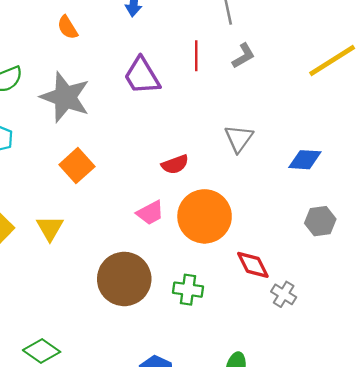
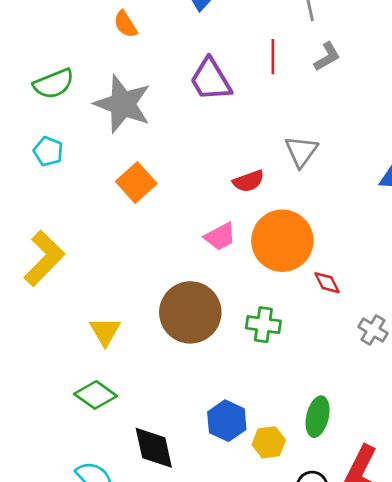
gray triangle: (239, 138) -> (301, 151), moved
yellow triangle: (50, 228) -> (105, 331), moved
red diamond: (253, 265) -> (327, 283), moved, size x0.7

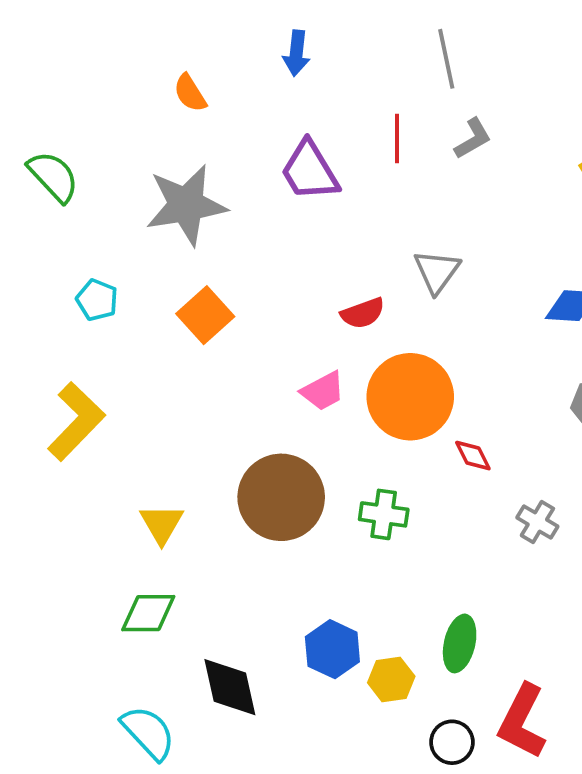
green semicircle: (54, 84) -> (53, 177), moved, turned -111
gray star: (123, 104) -> (186, 205), turned -30
cyan pentagon: (48, 151) -> (97, 300), moved
green diamond: (96, 395) -> (148, 613), turned -36

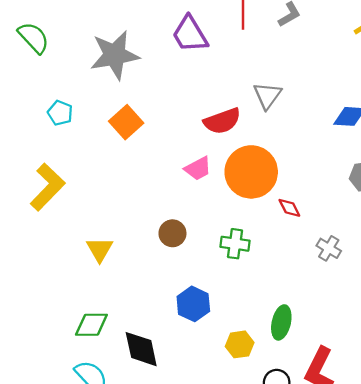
red semicircle: (363, 313) -> (222, 121), size x1.4
brown circle: (281, 497) -> (172, 233), size x0.5
green diamond: (148, 613) -> (91, 325), moved
blue hexagon: (332, 649) -> (193, 304), moved

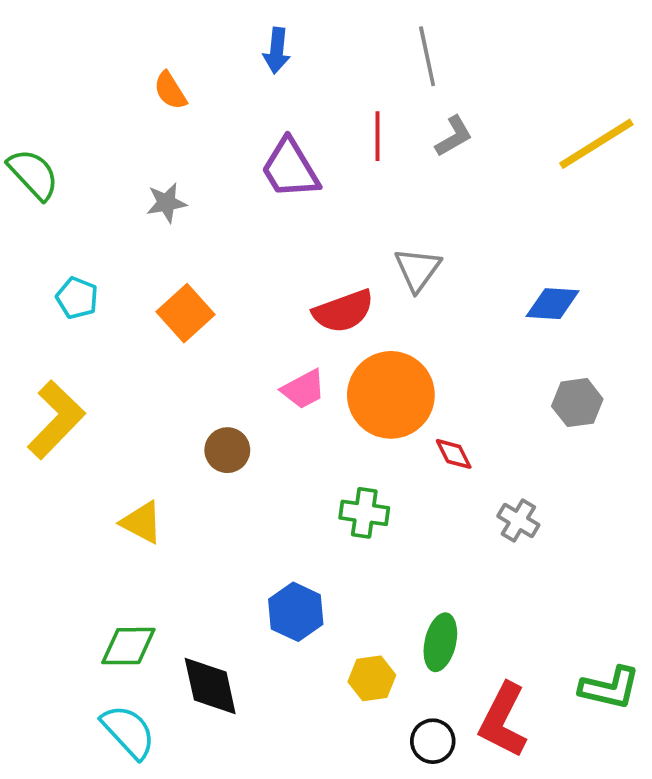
gray star: (115, 55) -> (166, 203), size x0.5
brown circle: (172, 233) -> (227, 450), moved
yellow triangle: (100, 250) -> (142, 522), turned -32

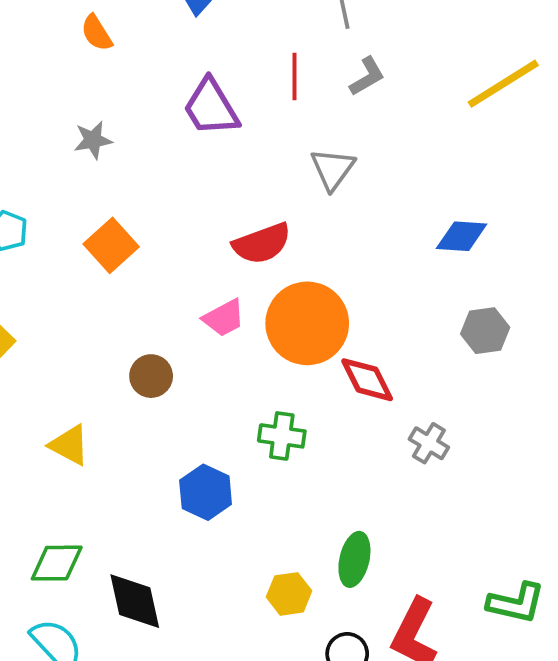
gray triangle: (418, 269) -> (333, 169), moved
red diamond: (454, 454) -> (367, 380), size x1.5
blue hexagon: (296, 612) -> (206, 492), moved

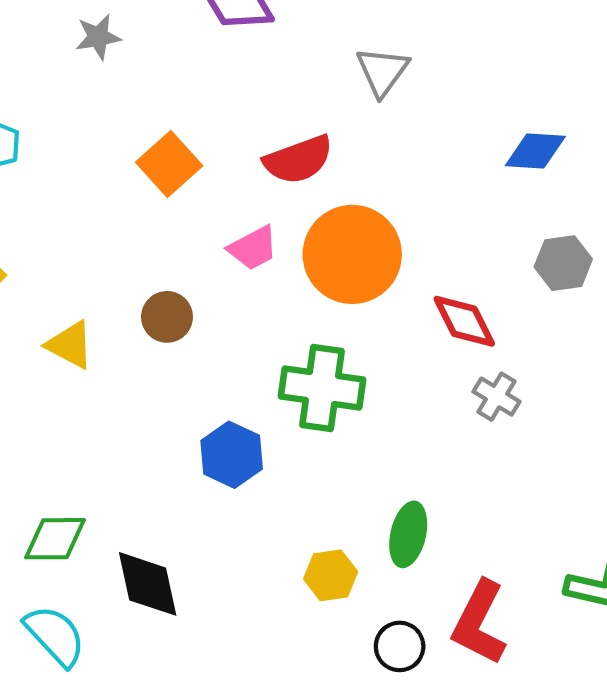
orange square: (111, 245) -> (169, 164), moved
red diamond: (367, 380) -> (464, 321), moved
green cross: (282, 436) -> (322, 388), size x1.5
yellow triangle: (69, 445) -> (70, 345), moved

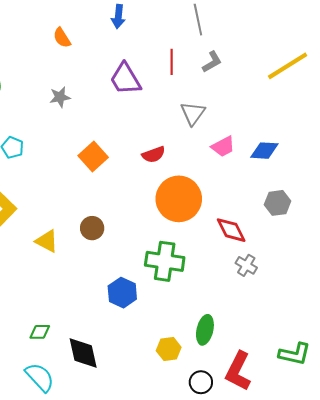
red semicircle: (298, 160) -> (154, 155), size x0.7
pink trapezoid: (253, 248) -> (223, 146), moved
green diamond: (55, 539) -> (40, 332), size x0.7

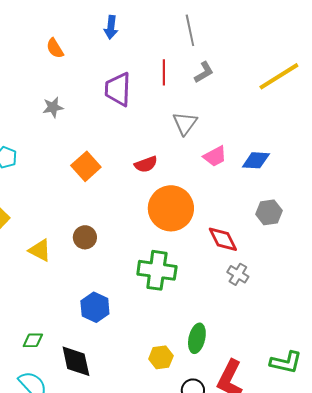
purple trapezoid: (125, 79) -> (118, 89), turned 33
blue hexagon: (122, 293) -> (95, 307), moved

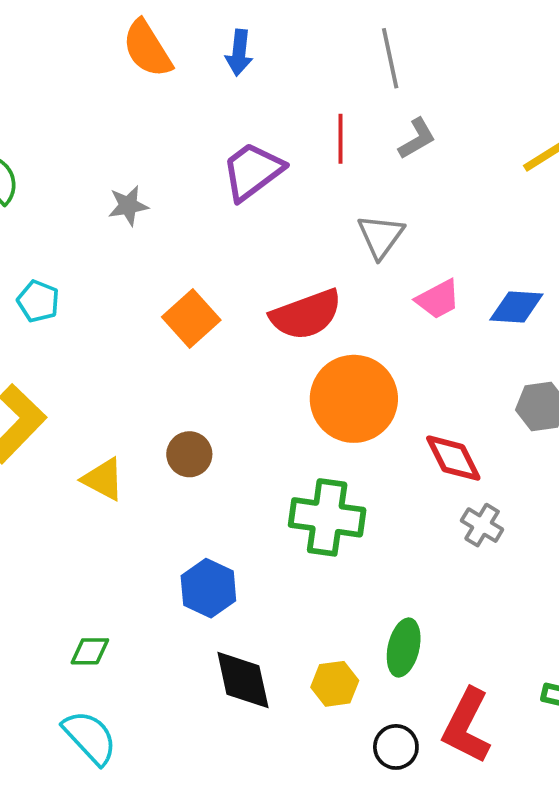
orange semicircle: (55, 48) -> (147, 49), moved, size x1.5
purple trapezoid: (118, 89) -> (252, 171), turned 51
red semicircle: (146, 164) -> (306, 315), size x1.6
black diamond: (76, 361) -> (243, 680), moved

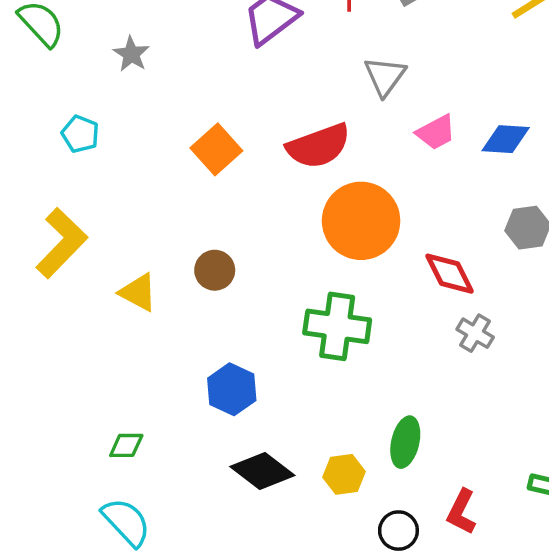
gray star: (128, 206) -> (131, 54), moved, turned -30
black diamond: (243, 680) -> (262, 471), turned -40
red L-shape: (467, 726) -> (461, 512), size x0.7

